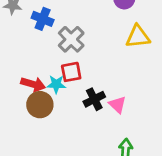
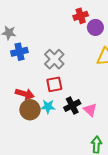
blue cross: (43, 19) -> (19, 52), moved, turned -35
cyan star: (56, 84) -> (48, 107), moved

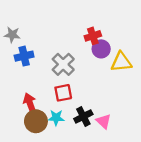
red cross: (81, 16) -> (93, 36), moved
purple circle: (95, 27) -> (101, 49), moved
red arrow: (25, 94) -> (30, 103), turned -126

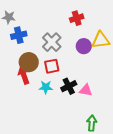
purple circle: (101, 49) -> (84, 46), moved
brown circle: (36, 121) -> (29, 62), moved
pink triangle: (104, 121) -> (86, 90), turned -32

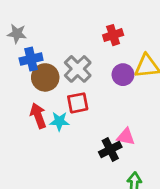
brown circle: (29, 62) -> (45, 77), moved
black cross: (69, 86) -> (110, 150), moved
cyan star: (46, 87) -> (59, 121), moved

